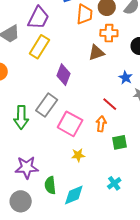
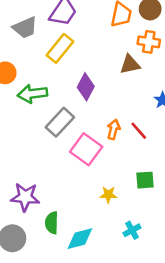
green arrow: (21, 117) -> (32, 94), moved, turned 75
orange arrow: (101, 124) -> (113, 129), moved
yellow star: (78, 155) -> (108, 195), moved

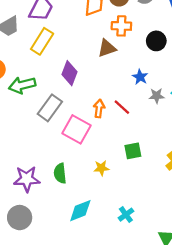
green semicircle: (52, 223) -> (60, 173), moved
cyan cross: (132, 230) -> (126, 215), moved

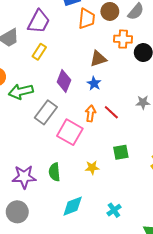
orange cross: (121, 26) -> (123, 39), moved
yellow rectangle: (42, 41) -> (39, 52), size x0.7
blue star: (140, 77) -> (94, 83), moved

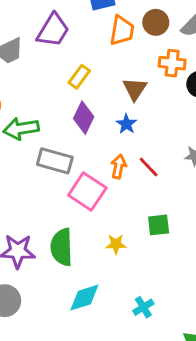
yellow rectangle: (39, 52) -> (79, 77), moved
brown triangle: (98, 59) -> (135, 89), turned -42
gray rectangle: (46, 112) -> (55, 161), turned 65
green semicircle: (54, 172) -> (62, 247), size x1.4

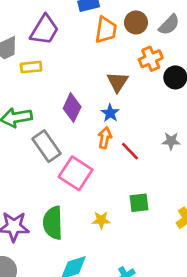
orange cross: (172, 63) -> (151, 59), turned -30
yellow rectangle: (79, 77) -> (31, 67), moved, turned 48
gray rectangle: (55, 161) -> (47, 146), turned 40
orange arrow: (119, 167) -> (105, 138), moved

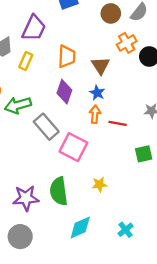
orange trapezoid: (106, 30) -> (67, 56), moved
yellow rectangle: (31, 67) -> (26, 61), turned -54
red line: (130, 151) -> (118, 123), turned -30
green square: (139, 203) -> (144, 154), moved

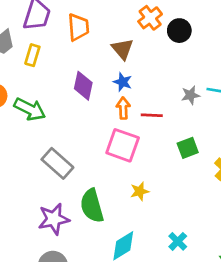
orange trapezoid: (67, 56) -> (78, 27), moved
green arrow: (18, 105) -> (30, 109), turned -130
gray rectangle: (46, 127) -> (57, 163), moved
pink square: (73, 147) -> (123, 145), moved

